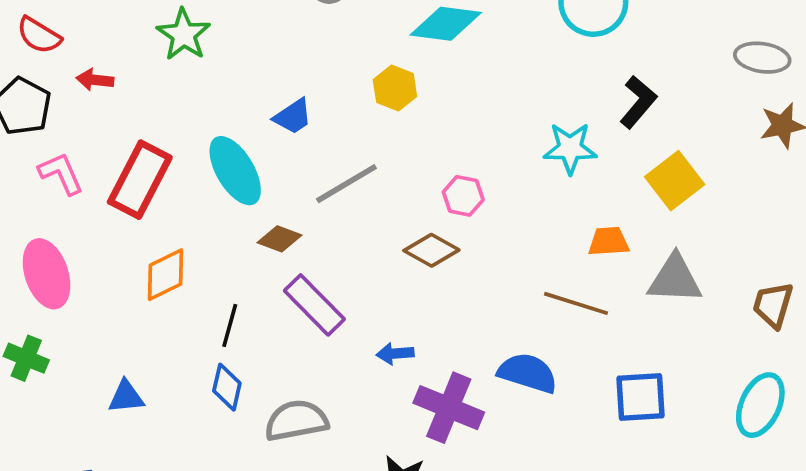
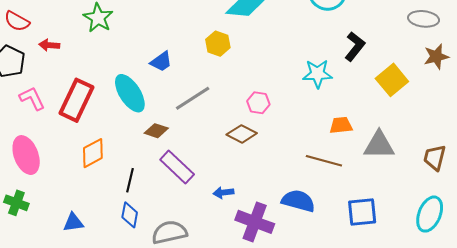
yellow square: (675, 181) -> (392, 80), moved

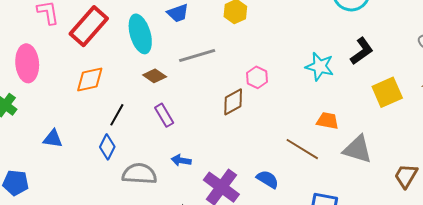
brown diamond: (242, 134) -> (233, 102), turned -72
purple rectangle: (177, 167) -> (164, 115), size x0.7
blue arrow: (223, 193) -> (181, 160), moved
blue semicircle: (298, 201) -> (268, 179), size x0.7

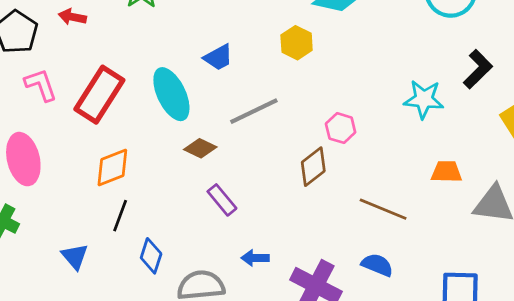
black line: (117, 115) -> (120, 216), moved
blue triangle: (53, 139) -> (75, 256), turned 50
brown line: (302, 149) -> (383, 209), moved

